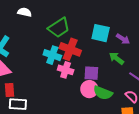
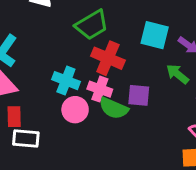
cyan cross: (52, 55) -> (66, 81), moved
pink circle: (89, 89) -> (75, 110), moved
green semicircle: (103, 93) -> (114, 108), moved

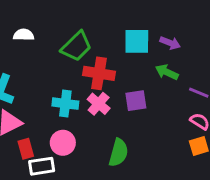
pink cross: (100, 89) -> (99, 104), turned 35
green semicircle: (114, 108) -> (118, 153), moved, turned -84
pink circle: (75, 110) -> (63, 143), moved

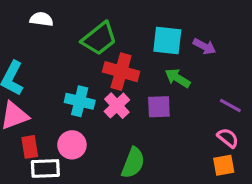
green arrow: (167, 72) -> (178, 78), moved

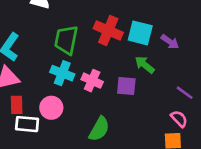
green trapezoid: (99, 39) -> (66, 40), moved, turned 132
red cross: (121, 72) -> (108, 31), moved
pink cross: (117, 106) -> (92, 81), turned -30

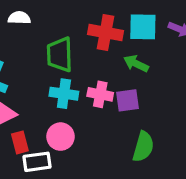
green arrow: (145, 65) -> (136, 64), moved
purple square: (126, 86) -> (127, 100), moved
green semicircle: (99, 129) -> (143, 147), moved

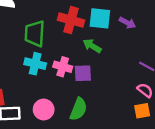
pink circle: (61, 137) -> (44, 110), moved
green semicircle: (143, 147) -> (78, 109), moved

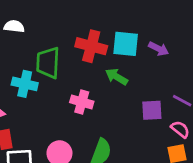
cyan cross: (35, 64) -> (25, 84), moved
purple square: (83, 73) -> (152, 110), moved

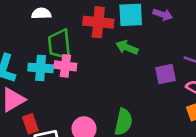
white semicircle: (14, 26) -> (41, 13), moved
pink cross: (82, 102) -> (65, 66), moved

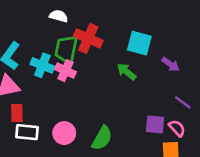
purple arrow: (163, 15) -> (170, 64), moved
red cross: (98, 22) -> (88, 38), moved
purple square: (166, 74) -> (155, 124), moved

